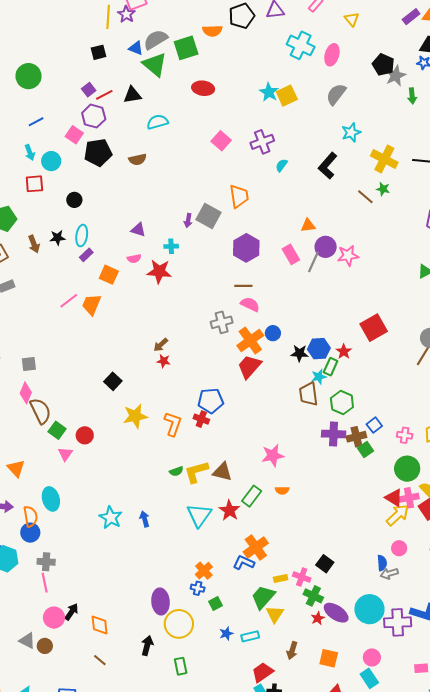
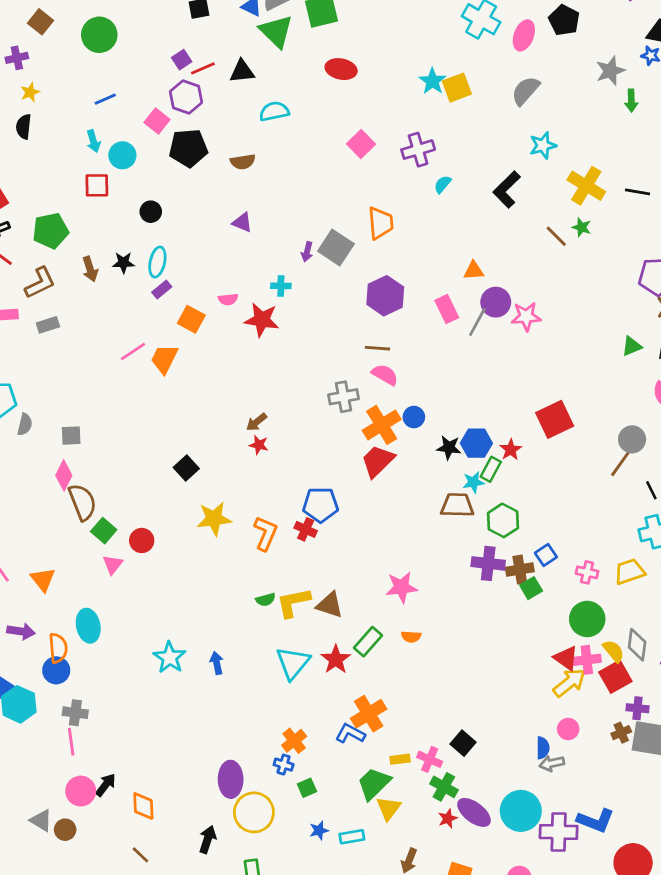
black pentagon: (383, 65) -> (564, 20), moved
purple triangle: (138, 230) -> (242, 222), moved
brown trapezoid: (308, 394) -> (457, 505), turned 95

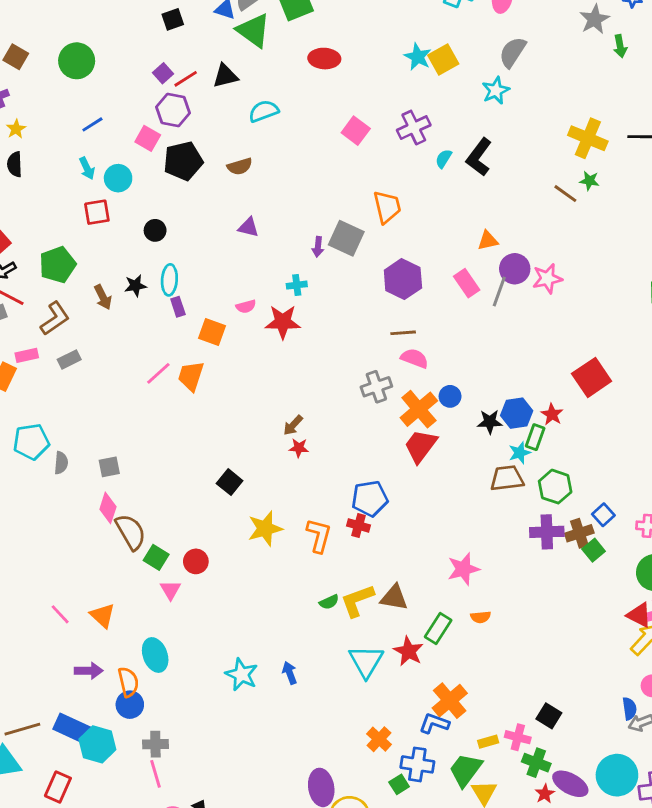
cyan star: (543, 145) -> (496, 90), moved
black L-shape: (507, 189) -> (479, 157), moved
purple rectangle: (162, 289) -> (178, 307), turned -60
blue cross: (284, 765) -> (417, 764), moved, size x1.6

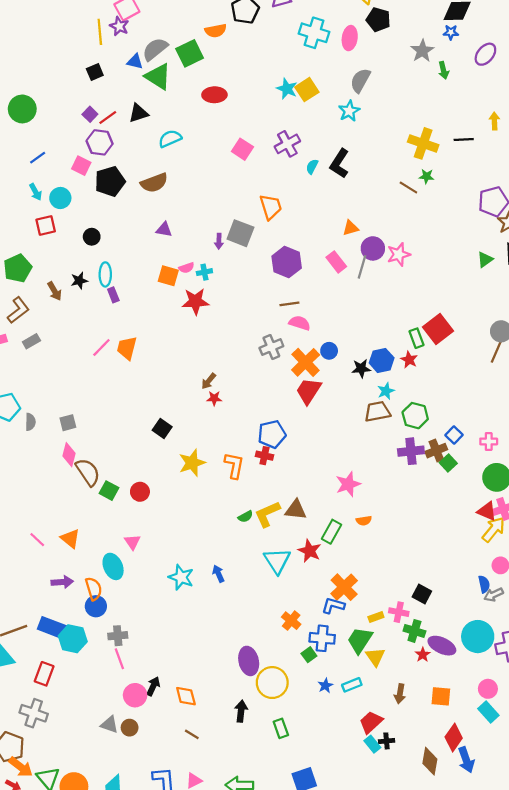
brown semicircle: (240, 166) -> (154, 183), size x1.4
pink semicircle: (246, 306) -> (187, 268), moved
orange square: (212, 332) -> (168, 276), moved
green rectangle: (535, 437) -> (417, 338), moved, turned -36
pink triangle: (170, 590) -> (132, 542), moved

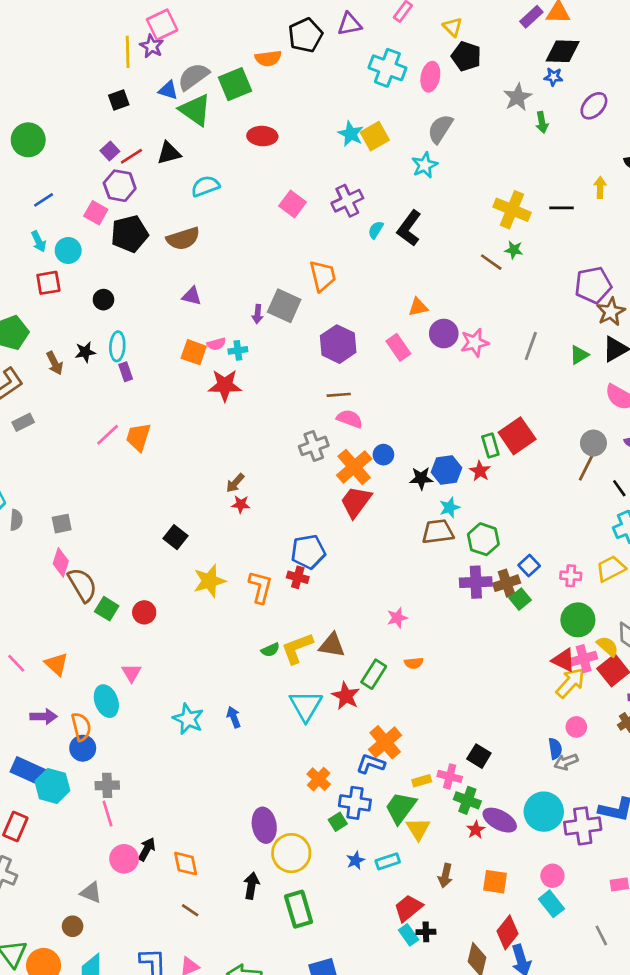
gray line: (362, 267) -> (531, 346), moved
pink star: (348, 484) -> (397, 618), size x0.7
brown circle: (130, 728) -> (73, 926), moved
green rectangle: (281, 728) -> (299, 909), size x1.5

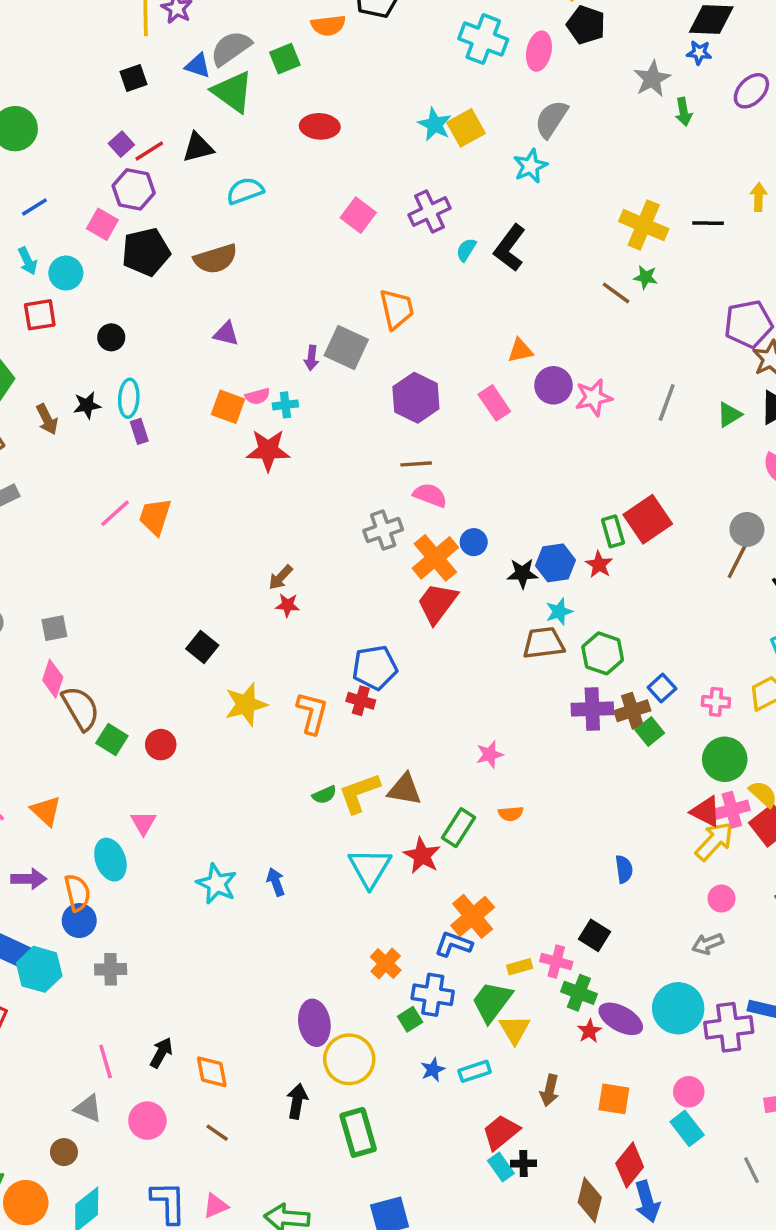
green square: (235, 84) -> (285, 59), size x0.7
blue semicircle: (555, 749) -> (624, 869), moved
pink line: (108, 813) -> (106, 1061), moved
pink circle: (124, 859) -> (147, 1121), moved

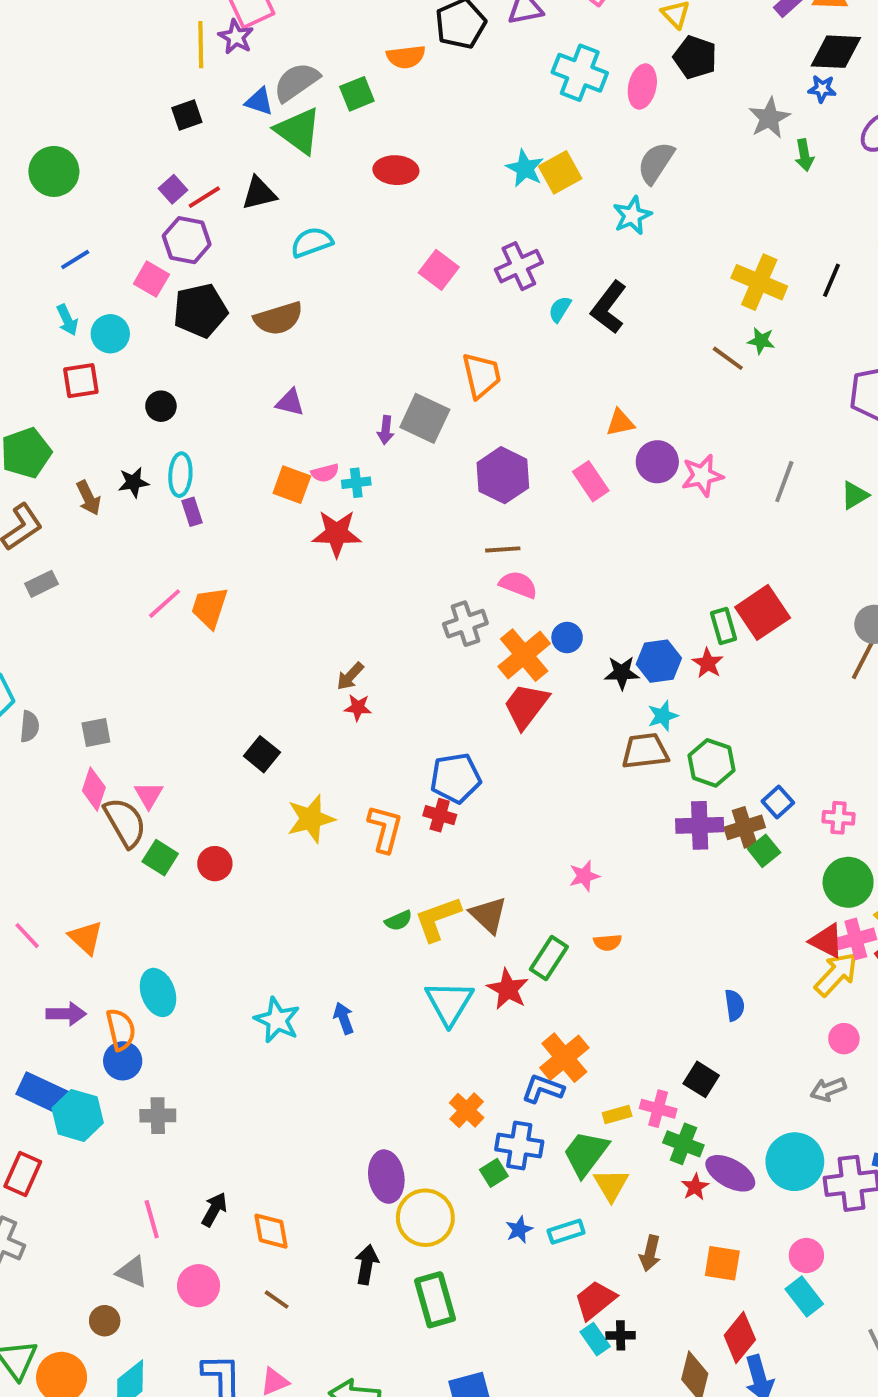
black line: (708, 223) -> (832, 280), turned -68
brown triangle: (404, 789) -> (488, 915), turned 33
pink triangle: (143, 823) -> (149, 795), moved

